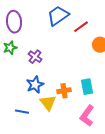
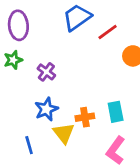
blue line: (22, 112) -> (29, 145), turned 64

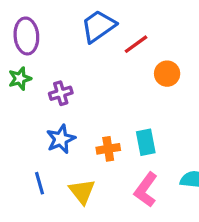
purple cross: (46, 72) -> (61, 93), turned 36
yellow triangle: (64, 133) -> (82, 191), moved

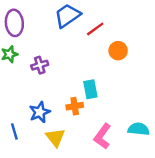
blue star: (61, 139) -> (40, 112), moved
cyan rectangle: (146, 142) -> (90, 89), moved
blue line: (39, 183) -> (14, 131), moved

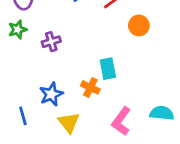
orange cross: (75, 106) -> (90, 87), turned 35

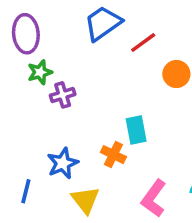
green star: (18, 30) -> (40, 72), moved
blue line: (23, 116) -> (26, 191), turned 30

